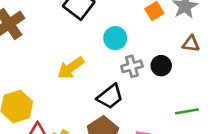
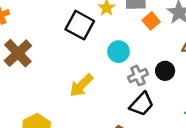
black trapezoid: (110, 96) -> (142, 104), moved

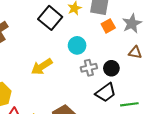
black trapezoid: (142, 104) -> (106, 92), moved

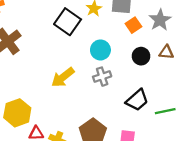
gray cross: (89, 68) -> (102, 77), moved
black circle: (111, 68) -> (141, 56), moved

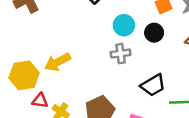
black circle: (141, 56) -> (154, 33), moved
yellow arrow: (63, 77) -> (58, 62), moved

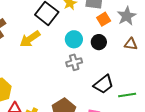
yellow arrow: (58, 62) -> (30, 39), moved

